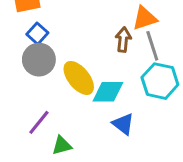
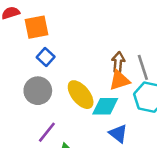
orange triangle: (145, 18) -> (119, 80), moved
gray circle: (39, 60) -> (38, 91), moved

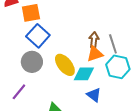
blue square: (46, 57) -> (38, 36), size x1.6
purple line: (47, 132) -> (19, 92), moved

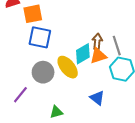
blue square: (38, 36) -> (40, 37), turned -30
gray circle: (32, 62) -> (43, 72), moved
cyan diamond: (84, 74) -> (83, 54), moved, turned -30

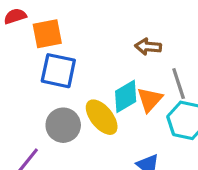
brown arrow: (97, 41) -> (148, 47), moved, turned -91
orange triangle: (98, 56) -> (150, 100), turned -30

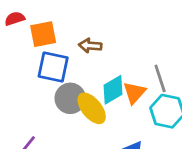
brown arrow: (148, 47) -> (90, 46), moved
gray circle: (63, 125) -> (70, 98), moved

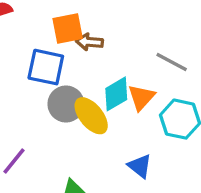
orange square: (43, 34) -> (68, 29), moved
gray line: (160, 78) -> (172, 62), moved, turned -44

